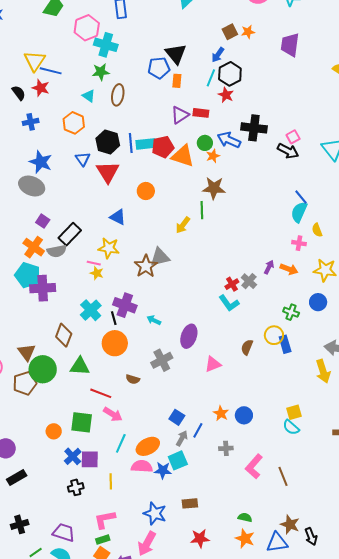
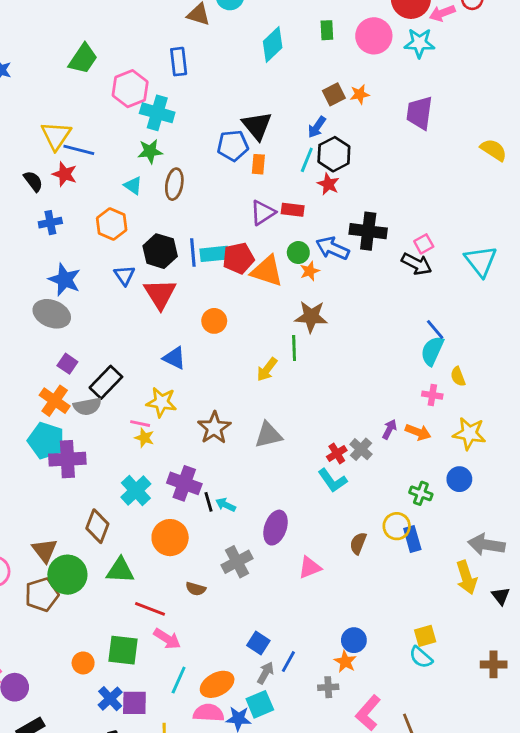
gray triangle: (160, 257) -> (268, 435), moved
black line: (114, 318) -> (209, 502), moved
orange star: (221, 413) -> (345, 662), moved

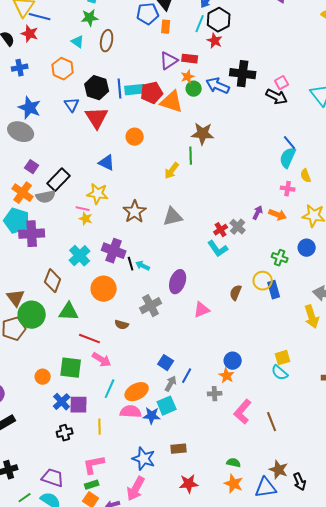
orange star: (310, 271) -> (188, 77), moved

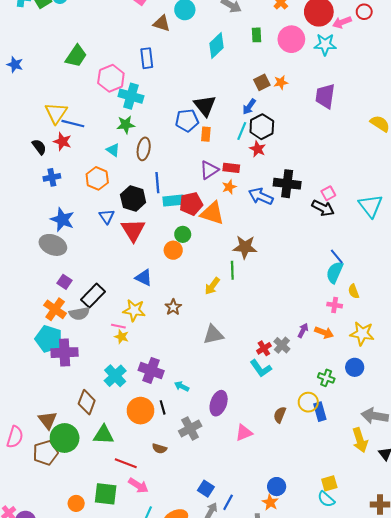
blue line: (120, 89) -> (157, 183), moved
green circle: (194, 89) -> (183, 234), moved
brown star: (135, 212) -> (173, 307), moved, size x0.7
black line: (131, 264) -> (163, 407), moved

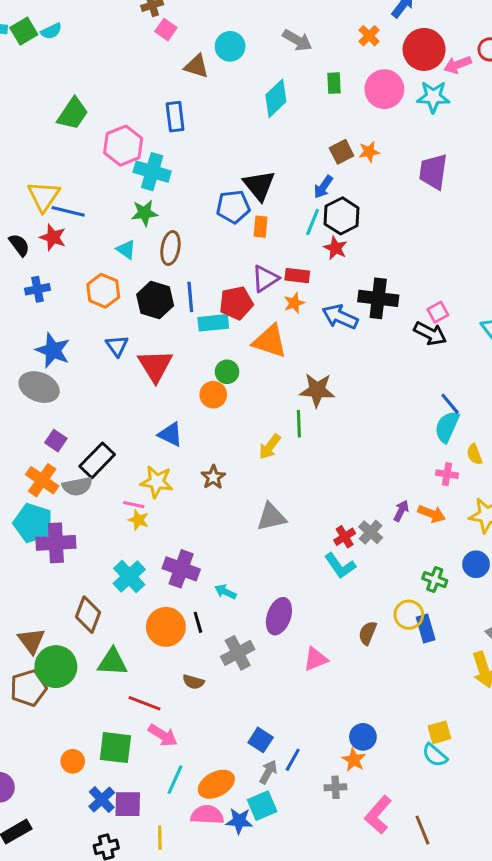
black hexagon: (133, 198) -> (155, 300), moved
red pentagon: (191, 204) -> (236, 303), moved

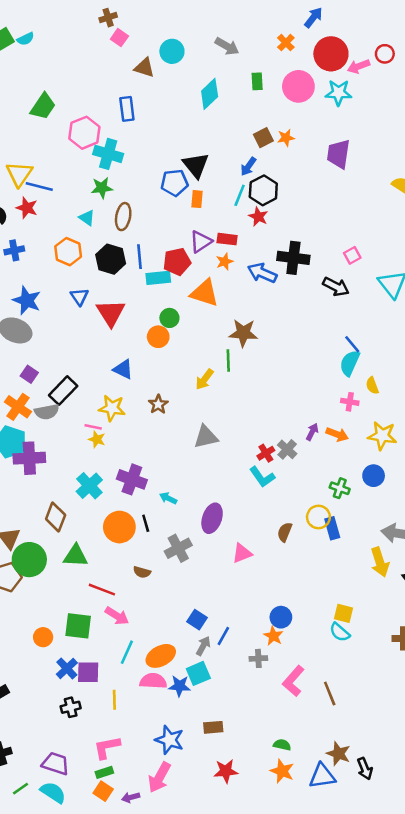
pink square: (438, 312) -> (352, 255), moved
yellow square: (439, 732) -> (343, 613), turned 30

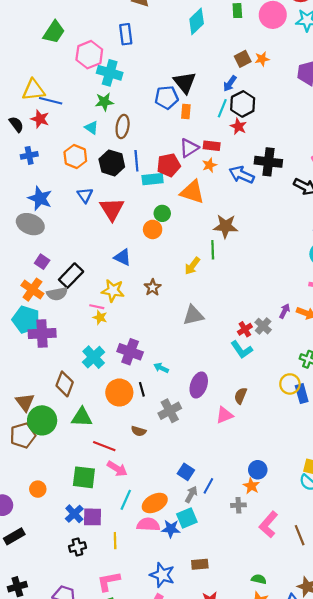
yellow triangle: (19, 174) -> (34, 90), turned 50
brown semicircle: (285, 532) -> (241, 396), moved
orange circle: (43, 637) -> (38, 489), moved

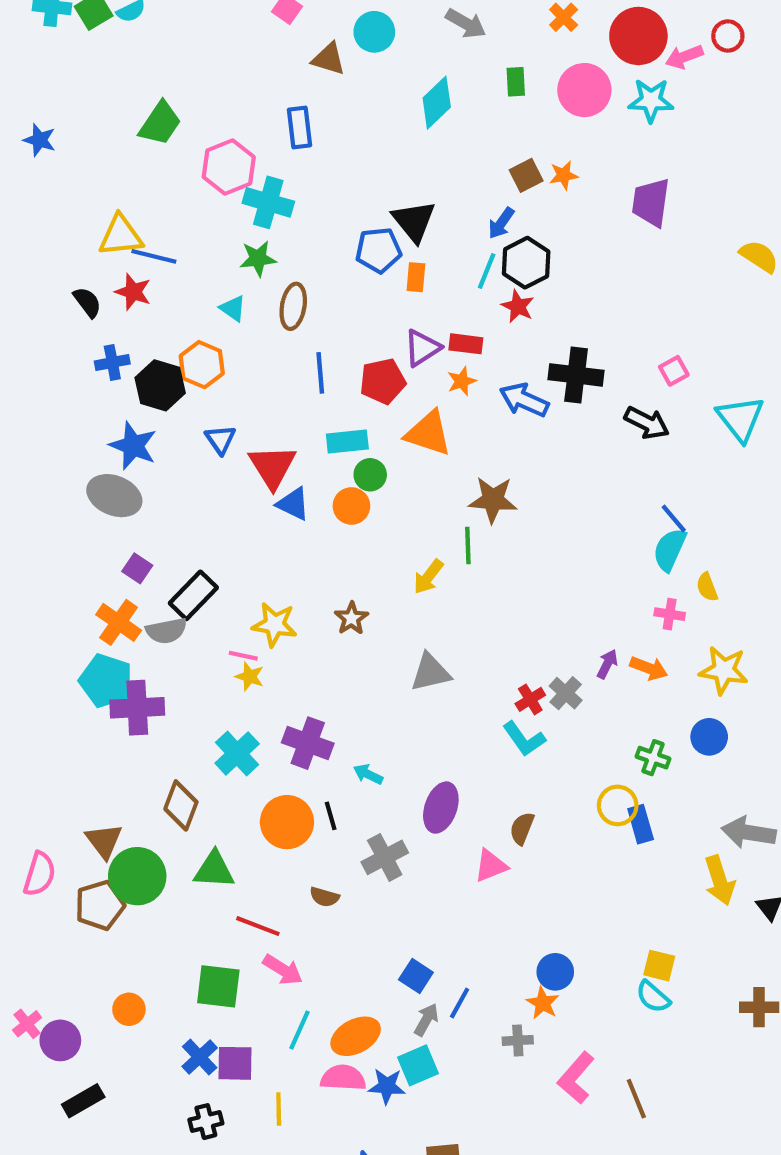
black hexagon: (112, 163) -> (160, 385), moved
cyan rectangle: (153, 179) -> (347, 442), moved
blue triangle: (123, 257) -> (293, 504), moved

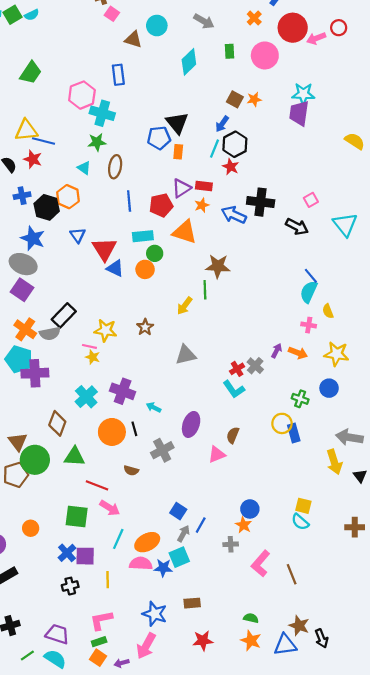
cyan star: (651, 100) -> (303, 94), moved
green trapezoid: (160, 123) -> (31, 73), moved
brown square: (526, 175) -> (235, 99), turned -35
purple square: (137, 568) -> (22, 290), moved, size x1.5

